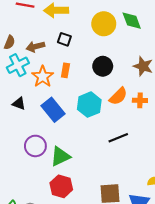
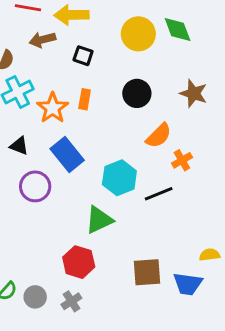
brown arrow: (35, 47) -> (42, 40), moved
orange cross: (140, 100) -> (182, 160), moved, turned -32
cyan hexagon: (89, 105) -> (119, 178), moved
purple circle: (35, 146) -> (35, 186), moved
green triangle: (60, 156) -> (99, 220), moved

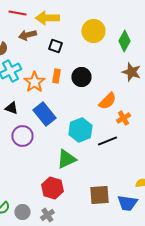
green diamond: (178, 30) -> (124, 41), moved, turned 50
black circle: (137, 93) -> (81, 77), moved

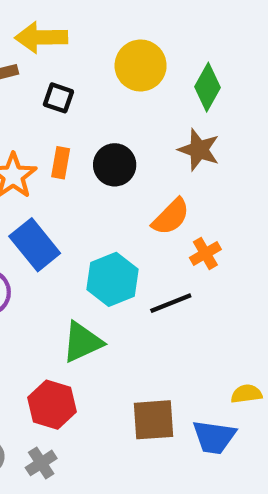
brown star: (131, 72) -> (199, 150), moved

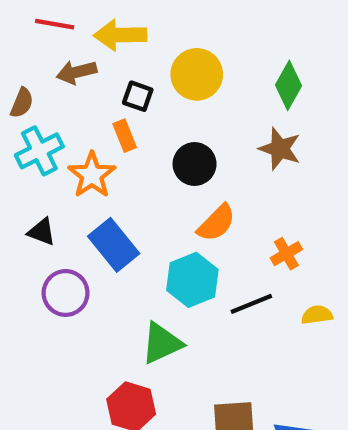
yellow circle: (141, 65) -> (197, 74), moved
orange rectangle: (61, 163) -> (125, 136), moved, turned -32
orange semicircle: (171, 217) -> (216, 223), moved
yellow semicircle: (246, 394) -> (317, 315), moved

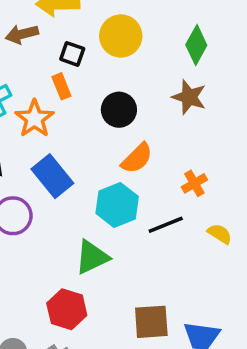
yellow semicircle: (317, 315) -> (220, 234), turned 40

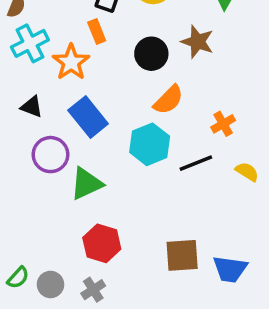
brown star: (189, 97) -> (198, 42), moved
green triangle: (92, 257) -> (86, 184), moved

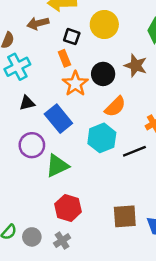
orange star: (71, 62) -> (75, 84), moved
black triangle: (32, 107) -> (27, 103), moved, turned -35

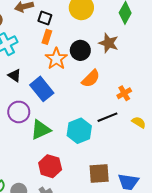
black square: (72, 37) -> (45, 18), moved
orange rectangle: (64, 58) -> (47, 37), turned 40
black triangle: (27, 103) -> (15, 75), turned 48
cyan hexagon: (102, 138) -> (79, 131), moved

